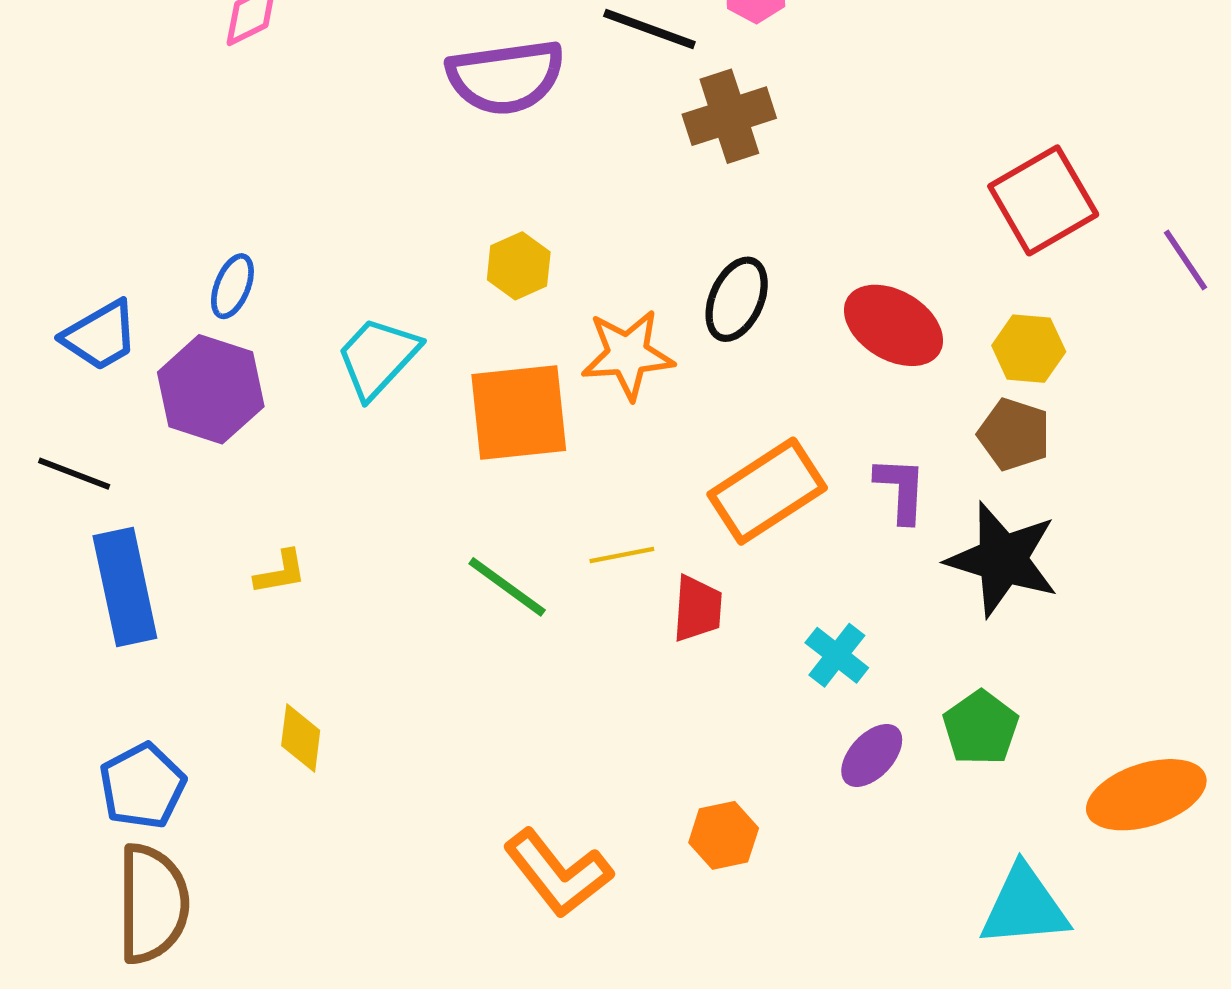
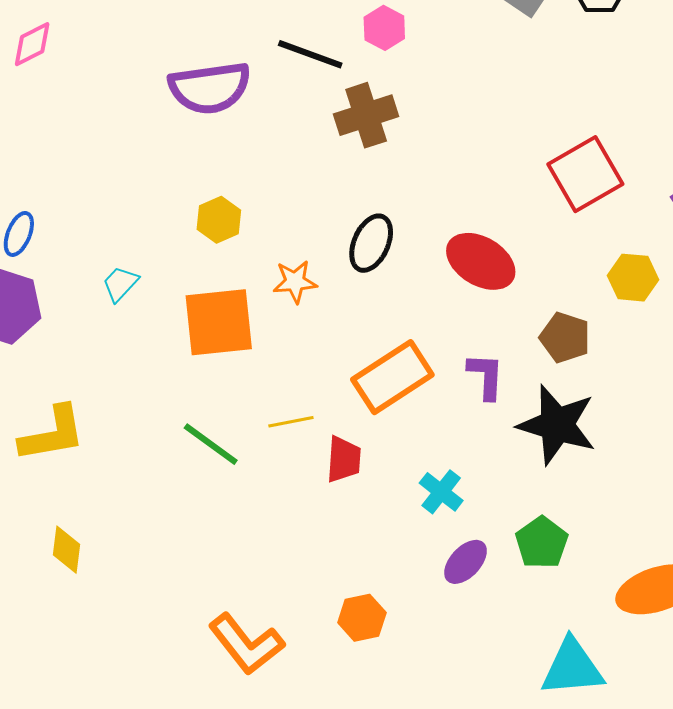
yellow hexagon: (1029, 349) -> (633, 278), moved
orange star: (628, 354) -> (295, 282), size x0.7
cyan trapezoid: (378, 357) -> (120, 284), size x0.6
yellow L-shape: (280, 572) -> (52, 434), size x1.8

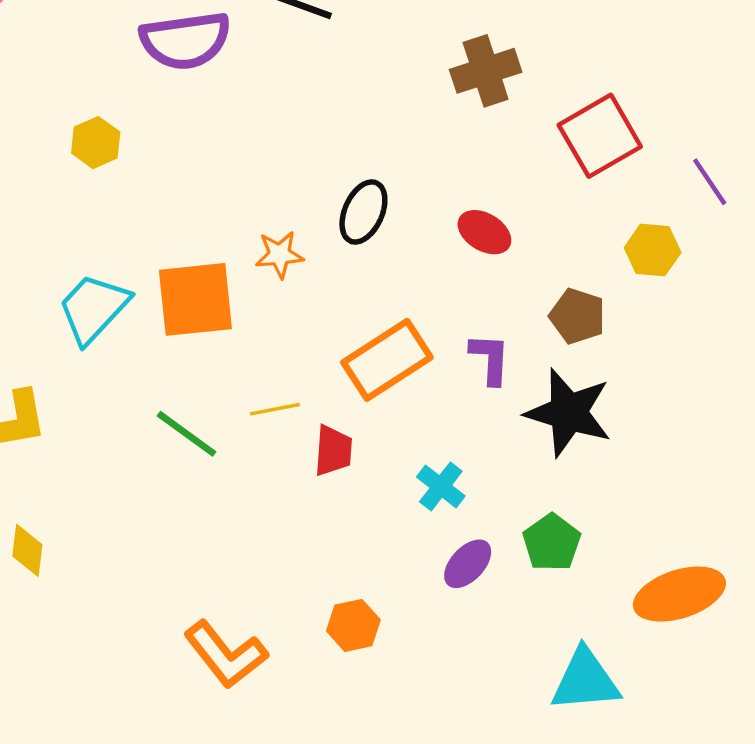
brown cross: (366, 115) -> (486, 71), moved
yellow hexagon: (219, 220) -> (96, 143), moved
red ellipse: (481, 261) -> (484, 232), size x0.7
cyan trapezoid: (120, 284) -> (93, 308), moved, size x1.8

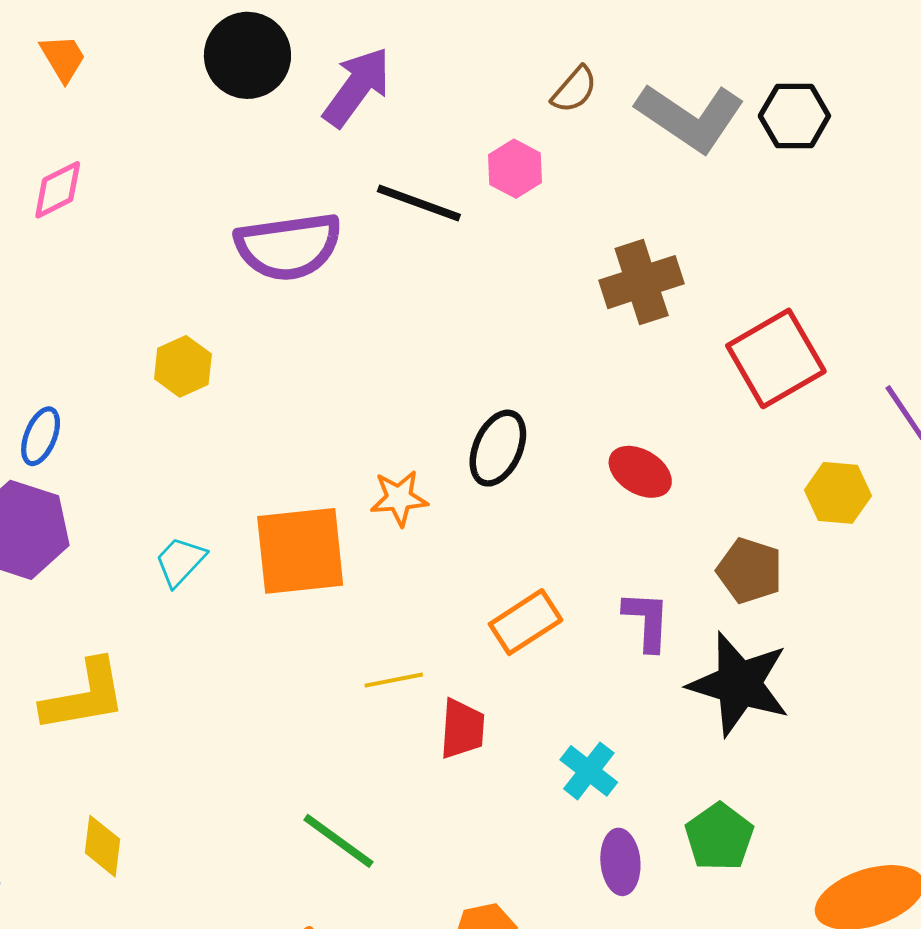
cyan trapezoid: (93, 308) -> (180, 561), size x0.6
orange rectangle: (387, 360) -> (526, 622), size x0.7
green line: (186, 434) -> (338, 841), moved
purple ellipse: (468, 564) -> (620, 862), turned -48

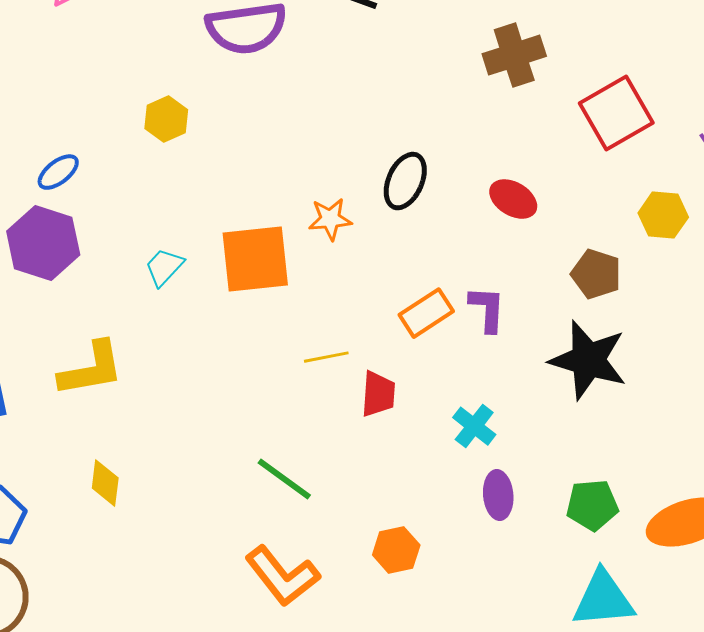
blue ellipse: (41, 436) -> (58, 172), turned 30
purple L-shape: (647, 621) -> (487, 309), moved
green pentagon: (719, 837) -> (592, 505), moved, turned 30

